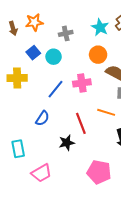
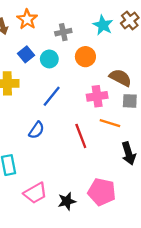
orange star: (34, 22) -> (27, 19), turned -30
orange circle: (98, 55) -> (85, 57), moved
pink cross: (82, 83) -> (97, 96), moved
black star: (67, 143) -> (67, 201), moved

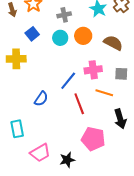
cyan circle: (49, 59) -> (60, 38), moved
brown semicircle: (120, 78) -> (113, 43), moved
blue line: (52, 96) -> (68, 81), moved
pink pentagon: (102, 192) -> (93, 139), moved

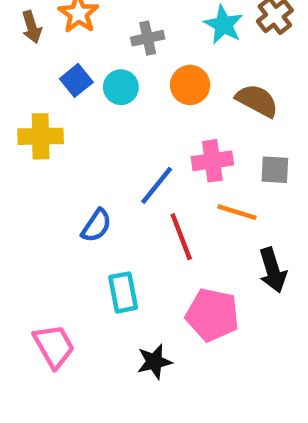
cyan circle: (60, 38) -> (121, 87), moved
cyan rectangle: (17, 129) -> (123, 292), moved
pink trapezoid: (40, 153) -> (54, 346), moved, turned -90

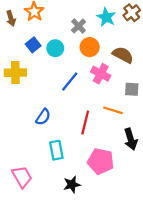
gray cross: (148, 38) -> (79, 26), moved, turned -32
pink cross: (212, 161) -> (101, 74), moved, turned 36
blue line: (157, 185) -> (70, 81), moved
red line: (181, 237) -> (85, 122), turned 35

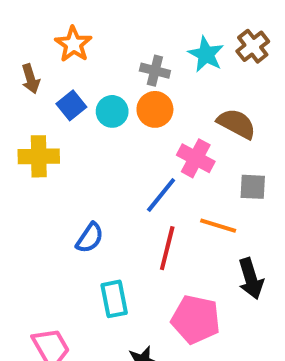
brown arrow: (11, 18) -> (31, 79), moved
gray cross: (79, 26) -> (155, 71), turned -32
orange circle: (90, 47) -> (155, 109), moved
blue line: (70, 81) -> (161, 195), moved

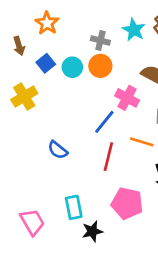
yellow cross: (39, 156) -> (24, 97), turned -30
blue semicircle: (90, 238) -> (58, 150), turned 95
cyan rectangle: (114, 299) -> (74, 207), moved

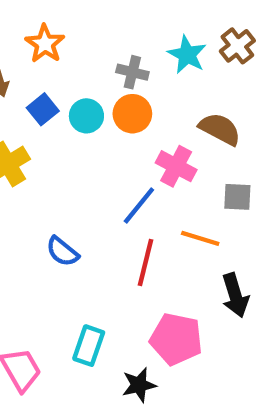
cyan rectangle: (74, 207) -> (89, 346), turned 30
black star: (92, 231) -> (139, 385), moved

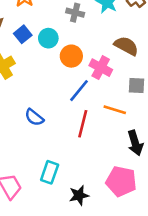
orange circle: (132, 114) -> (71, 56), moved
pink pentagon: (176, 339) -> (121, 181), moved

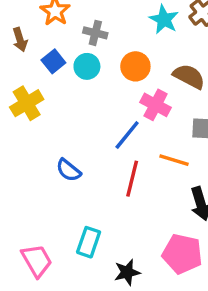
gray cross: (75, 13) -> (95, 33), moved
orange circle: (71, 56) -> (135, 66), moved

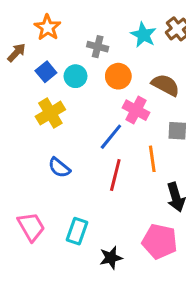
gray cross: (95, 33) -> (98, 47), moved
brown arrow: (20, 40) -> (16, 53), turned -120
yellow cross: (27, 103) -> (50, 113), moved
orange line: (174, 160) -> (152, 159), turned 65
pink trapezoid: (37, 261) -> (31, 227), moved

